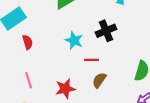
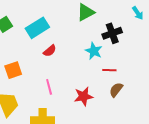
black cross: (106, 31) -> (112, 33), moved
red semicircle: (28, 42) -> (50, 51), turned 64

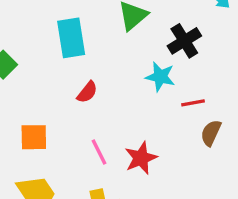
cyan rectangle: (37, 28) -> (71, 38), moved, turned -55
orange square: (13, 70) -> (34, 137), turned 30
red star: (83, 96) -> (141, 158), moved

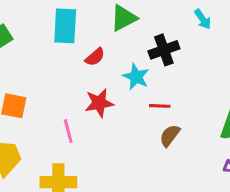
red semicircle: (87, 92) -> (95, 57), moved
red star: (141, 158) -> (99, 103), moved

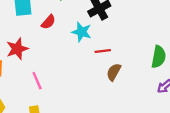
red star: (99, 103) -> (17, 49), moved

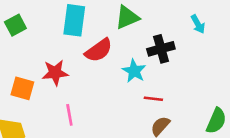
red semicircle: (48, 22) -> (99, 50), size x1.5

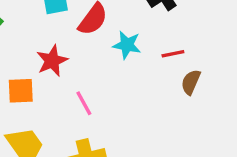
cyan star: (134, 71) -> (127, 45), moved

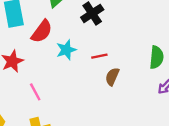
cyan star: (127, 45) -> (66, 50), turned -30

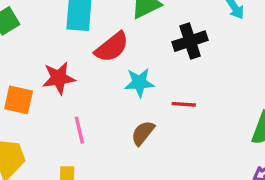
brown semicircle: (112, 77) -> (143, 133), moved

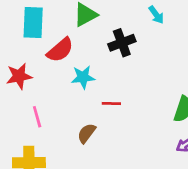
red line: (184, 104) -> (111, 103), moved
brown semicircle: (143, 133) -> (87, 133), moved

